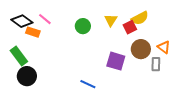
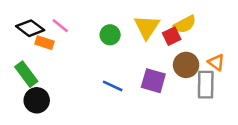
yellow triangle: (111, 20) -> (147, 27), size x1.5
gray rectangle: (156, 64) -> (206, 85), size x1.5
blue line: (88, 84) -> (113, 86), moved

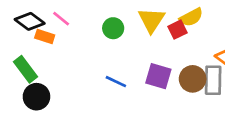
brown circle: (186, 65) -> (193, 79), moved

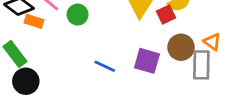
green circle: (113, 28) -> (78, 15), moved
brown circle: (193, 79) -> (181, 47), moved

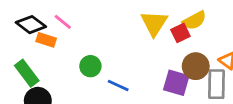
green circle: (78, 15) -> (90, 66), moved
purple square: (147, 61) -> (176, 83), moved

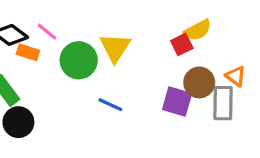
yellow triangle: (154, 23) -> (115, 48), moved
green circle: (90, 66) -> (79, 60), moved, size x1.5

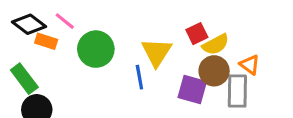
yellow semicircle: (198, 30) -> (216, 44), moved
yellow triangle: (115, 48) -> (156, 52), moved
blue line: (110, 105) -> (139, 77), moved, turned 55

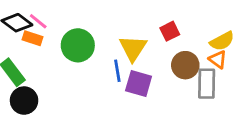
pink line: (65, 21) -> (38, 21), moved
yellow semicircle: (216, 44) -> (222, 41), moved
purple square: (192, 90) -> (139, 84), moved

